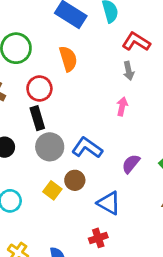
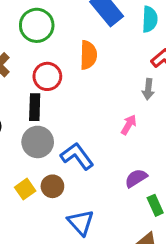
purple semicircle: (131, 164) -> (136, 178), moved

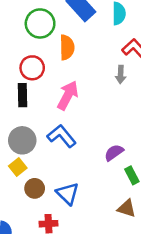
green circle: (37, 25) -> (40, 23), moved
pink arrow: (129, 125) -> (68, 95), moved, size x1.6
gray circle: (38, 142) -> (22, 140), moved
brown circle: (52, 186) -> (35, 188), moved

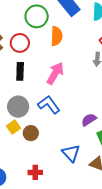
red circle: (32, 68) -> (20, 43), moved
brown circle: (35, 188) -> (31, 133), moved
blue triangle: (68, 194) -> (71, 153), moved

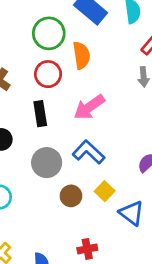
red circle: (20, 43) -> (48, 74), moved
pink arrow: (55, 73) -> (89, 107), turned -145
yellow square: (14, 127) -> (105, 191), moved

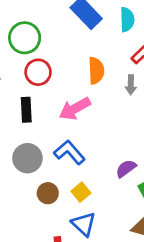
green circle: (49, 33) -> (25, 38), moved
orange semicircle: (81, 55) -> (96, 71), moved
blue triangle: (132, 213) -> (84, 224), moved

